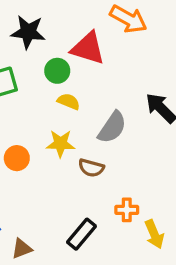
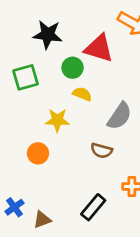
yellow star: (60, 144) -> (57, 120), moved
orange circle: (17, 158) -> (38, 153), moved

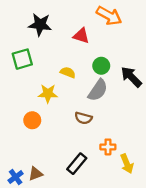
red triangle: (99, 48) -> (81, 36), size x0.7
green circle: (73, 68) -> (101, 66), moved
blue cross: (14, 207) -> (16, 177), moved

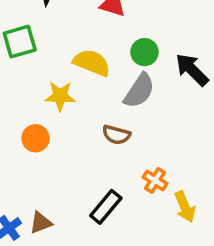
yellow semicircle: (68, 72) -> (92, 63), size x1.5
orange cross: (108, 147) -> (155, 180), turned 32

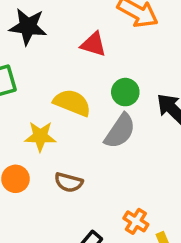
brown semicircle: (116, 135) -> (69, 182), moved

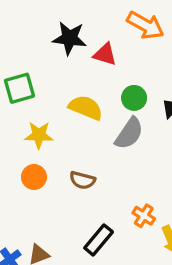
black star: (28, 27) -> (69, 38), moved
yellow star: (40, 136) -> (39, 135), moved

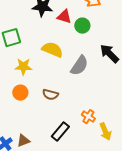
green circle: (134, 98) -> (82, 26), moved

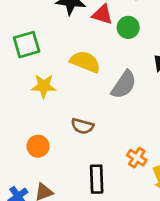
orange circle: (20, 93) -> (38, 146), moved
black rectangle: (60, 132) -> (97, 179), turned -42

